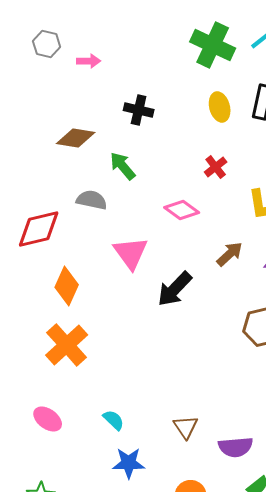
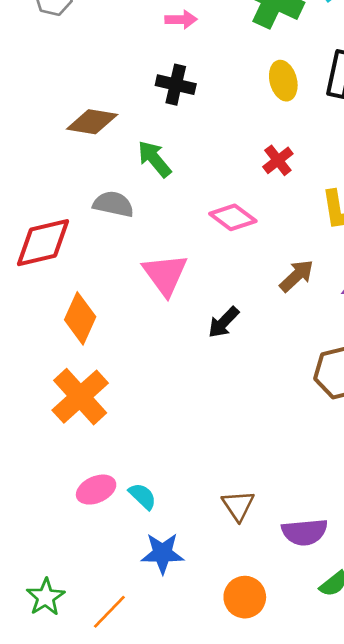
pink arrow: (89, 61) -> (181, 20), moved
black arrow: (175, 289) -> (224, 322), size x0.7
pink ellipse: (48, 419) -> (96, 490), moved, turned -60

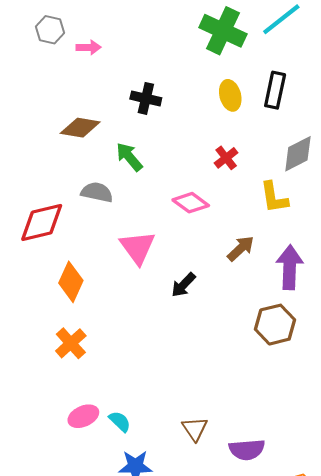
pink arrow: (181, 20) -> (89, 47), moved
orange cross: (80, 397) -> (71, 343), size x0.7

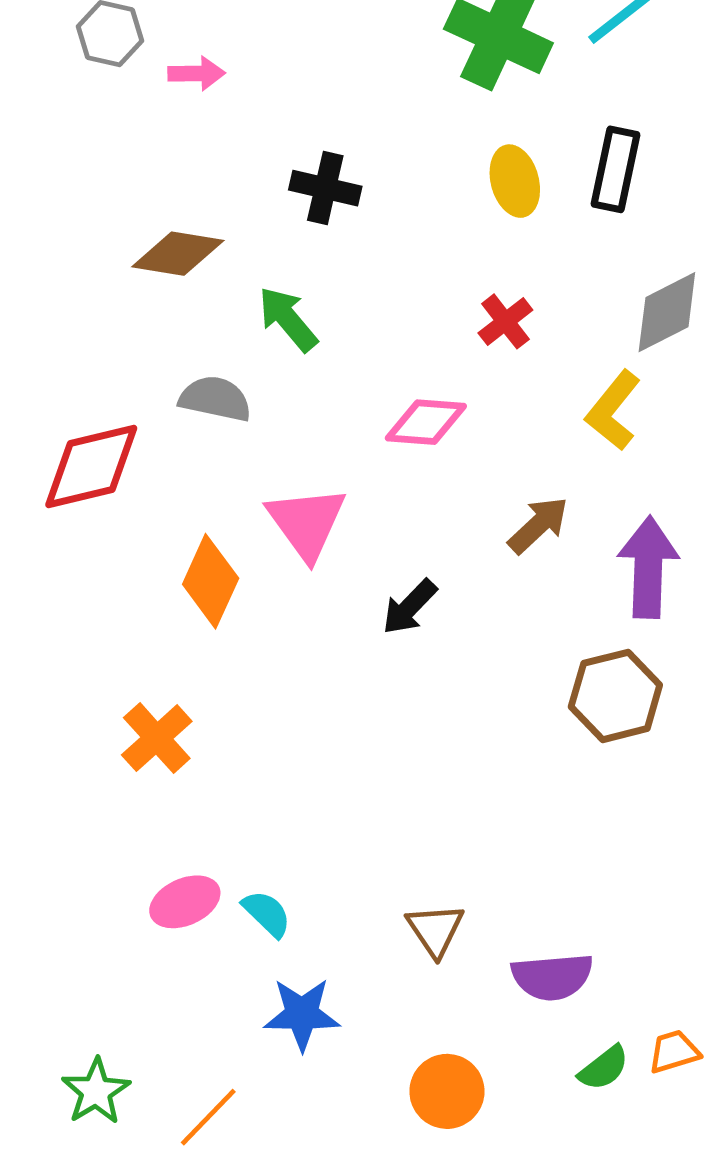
yellow L-shape: (274, 197) -> (613, 410), turned 48
pink diamond: (191, 203) -> (426, 422), turned -32
orange diamond: (71, 282) -> (211, 581), moved

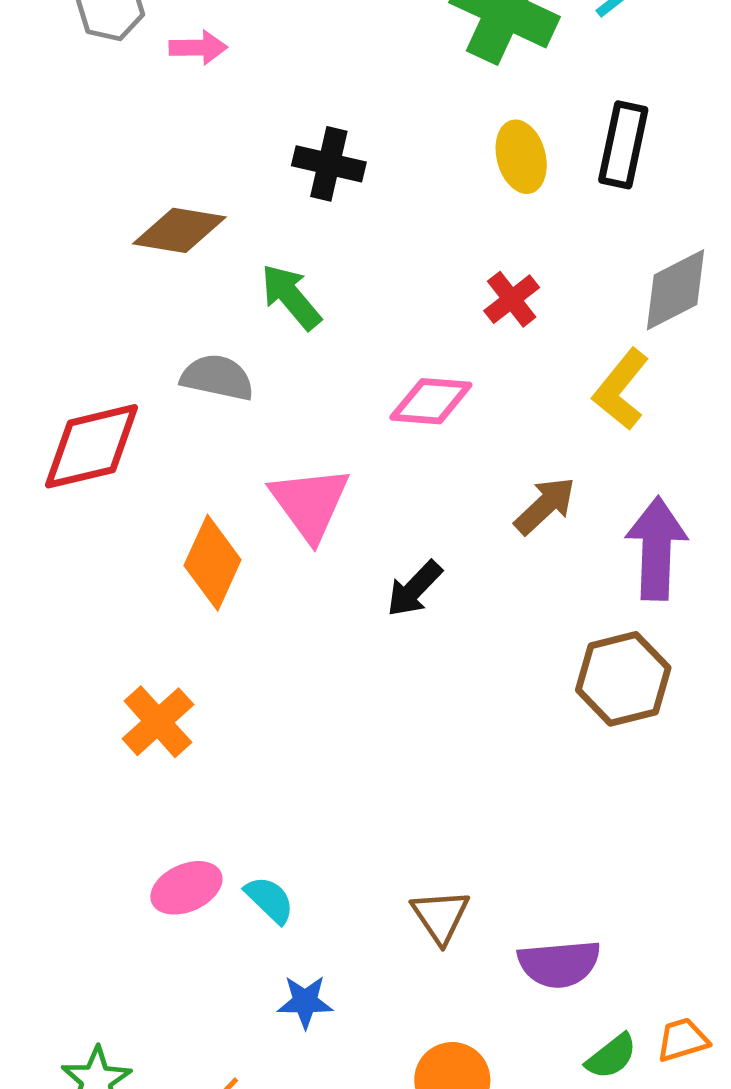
blue star: (302, 1014) -> (305, 1002), size x0.7

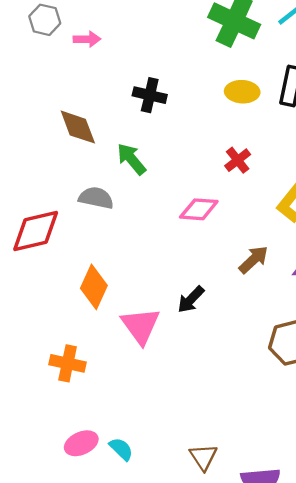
yellow ellipse: (521, 157) -> (242, 92), turned -72
brown diamond: (179, 230) -> (78, 127), turned 60
pink triangle: (310, 503) -> (141, 326), moved
orange cross: (158, 722) -> (68, 363), turned -36

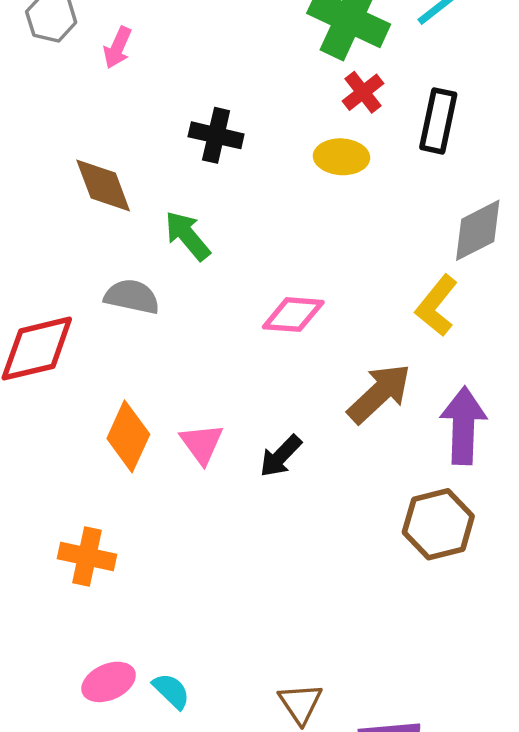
pink arrow: (87, 39) -> (118, 48), turned 115
yellow ellipse: (242, 92) -> (342, 157), moved
red cross: (238, 160) -> (363, 92), moved
brown arrow: (254, 259) -> (379, 393), size x1.4
pink triangle: (141, 326) -> (202, 444), moved, size x0.7

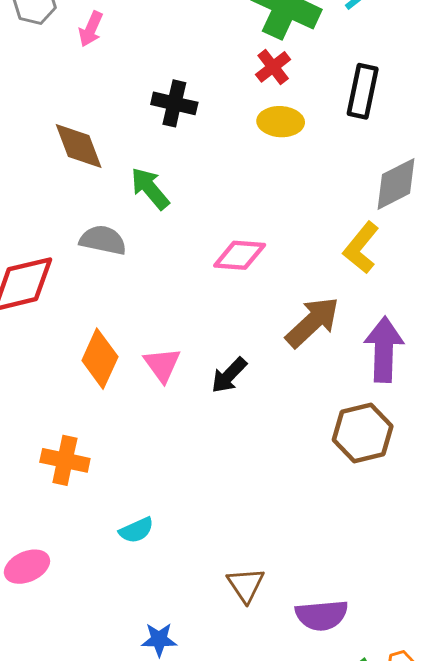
red cross: (363, 92) -> (273, 67), moved
pink ellipse: (109, 682) -> (27, 567), moved
cyan semicircle: (171, 691) -> (136, 530), moved, turned 112

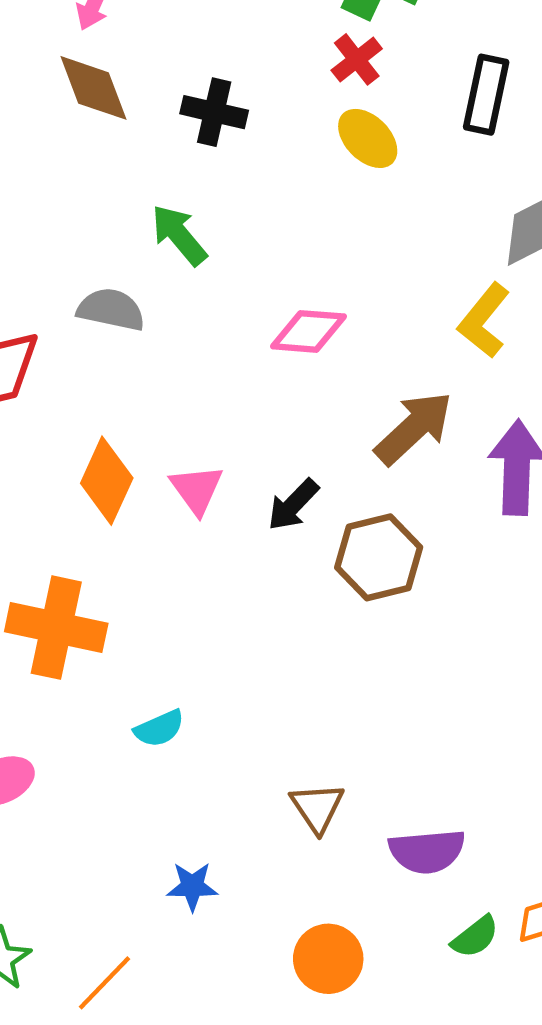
yellow ellipse: (281, 122) -> (368, 138), turned 42
brown diamond: (79, 146) -> (94, 88), moved
brown hexagon: (363, 433) -> (379, 557), moved
orange cross: (65, 460) -> (56, 628), size x1.4

